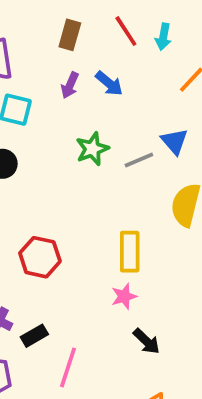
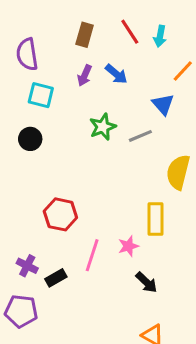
blue triangle: (174, 141) -> (163, 104), moved
yellow rectangle: (130, 252) -> (156, 219), moved
pink line: (68, 367) -> (92, 255), moved

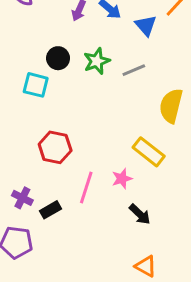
cyan square: (41, 95) -> (36, 85), moved
blue triangle: (163, 104) -> (146, 25), moved
black circle: (30, 139) -> (58, 58), moved
yellow rectangle: (156, 219) -> (149, 152), turned -52

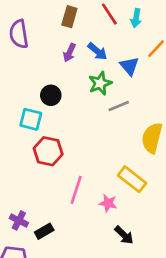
green star: (97, 61) -> (100, 83), moved
red hexagon: (55, 147) -> (48, 151), moved
pink star: (122, 179) -> (108, 203), turned 30
pink line: (86, 188) -> (76, 190), moved

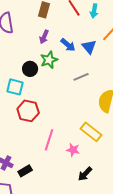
blue arrow: (97, 51) -> (68, 45), moved
green star: (100, 83) -> (49, 60), moved
black arrow: (124, 235) -> (85, 174), turned 91

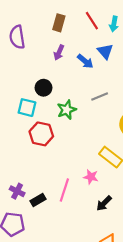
blue triangle: (89, 47) -> (105, 51), moved
green star: (49, 60) -> (67, 110), moved
pink line: (49, 140) -> (64, 190), moved

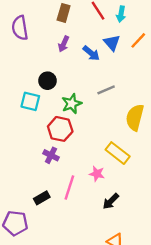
red hexagon: (41, 134) -> (60, 129), moved
purple cross: (17, 191) -> (51, 155), moved

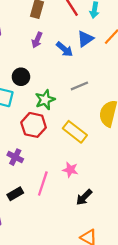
blue triangle: (112, 43) -> (85, 39), turned 36
yellow rectangle: (118, 153) -> (75, 132), moved
purple cross: (51, 155) -> (15, 157), moved

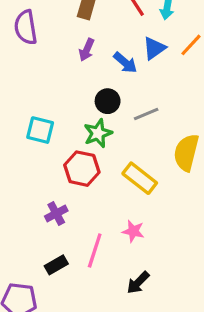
black circle: (21, 77) -> (108, 101), moved
purple cross: (15, 157) -> (56, 214), turned 35
black arrow: (84, 197) -> (138, 283), moved

